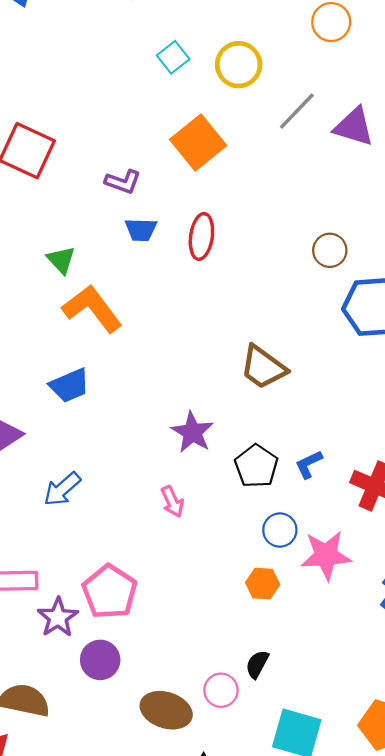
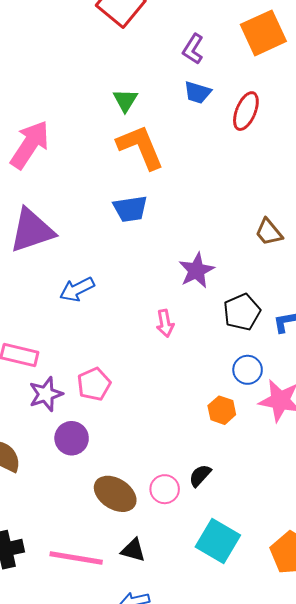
purple L-shape: (123, 182) -> (193, 49), turned 88
brown trapezoid: (263, 367) -> (269, 232), size x0.7
blue trapezoid: (70, 385) -> (130, 209), moved
pink pentagon: (110, 592) -> (94, 384), size x0.7

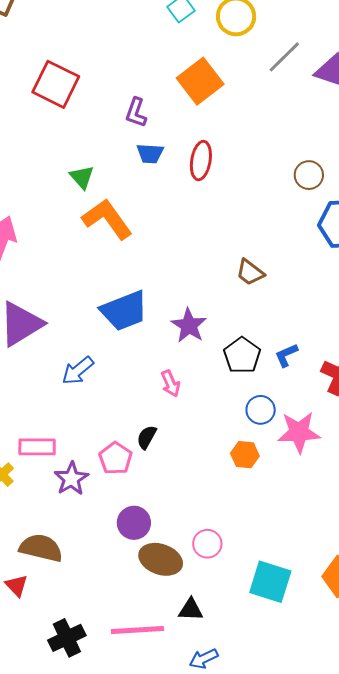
blue trapezoid: (130, 209) -> (124, 311), moved, size x1.4
purple circle: (72, 438) -> (134, 523), moved
black semicircle: (200, 475) -> (147, 437), moved

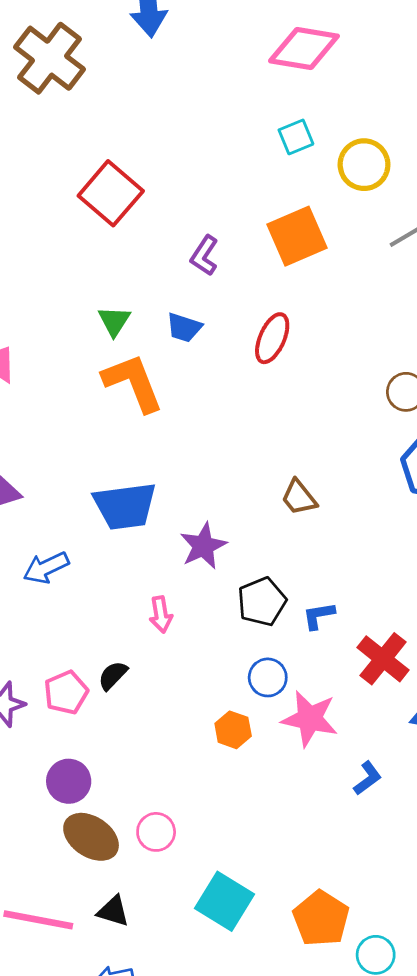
blue trapezoid: (150, 153) -> (184, 328), moved

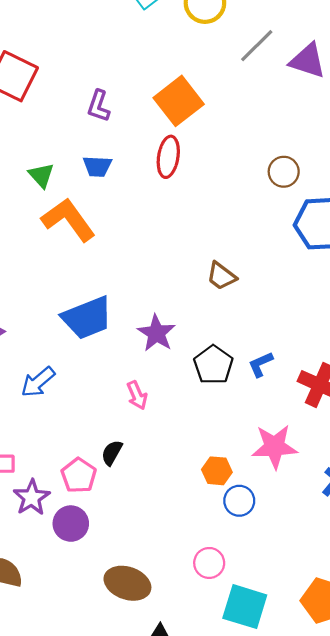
orange square: (297, 236) -> (179, 101), moved
blue circle: (268, 677) -> (239, 501), moved
purple circle: (69, 781) -> (71, 524), moved
pink circle: (156, 832) -> (209, 563), moved

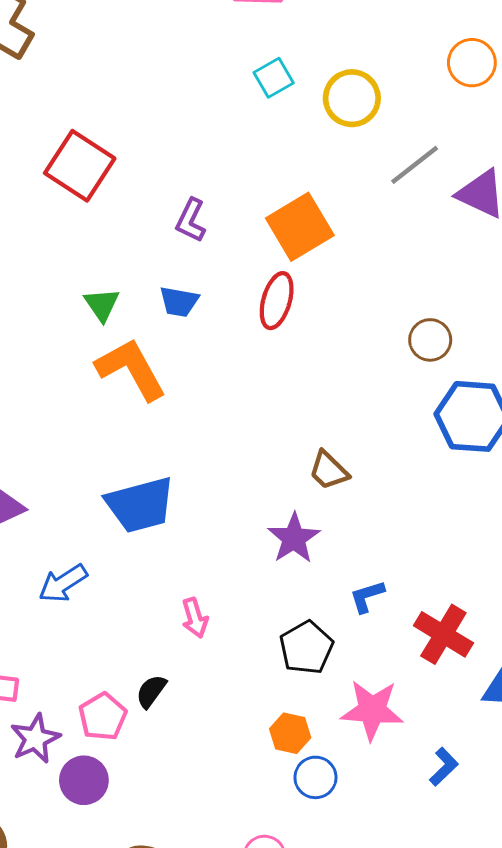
purple star: (156, 333) -> (294, 538), moved
black pentagon: (213, 365) -> (306, 648), moved

